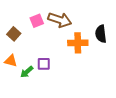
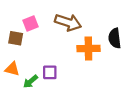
pink square: (37, 21) -> (30, 23), moved
brown square: (14, 34) -> (16, 38), turned -32

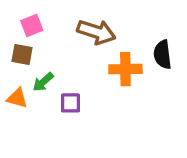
pink square: (30, 23) -> (32, 25), moved
green arrow: (30, 81) -> (43, 82), moved

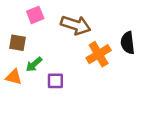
pink square: (32, 25) -> (35, 15), moved
orange cross: (125, 69) -> (99, 54), turned -30

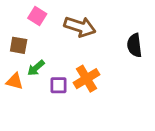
pink square: (35, 15) -> (37, 16), turned -36
orange cross: (99, 54) -> (87, 79), moved

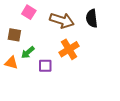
black semicircle: (134, 45) -> (92, 18), moved
orange cross: (87, 79) -> (69, 49), moved

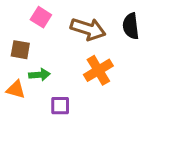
green arrow: (28, 52) -> (39, 75), turned -144
purple square: (45, 66) -> (60, 106), moved

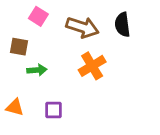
orange triangle: (16, 89) -> (15, 107), moved
purple square: (60, 106) -> (53, 110), moved

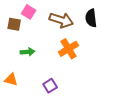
brown square: (19, 47) -> (14, 24), moved
purple square: (53, 110) -> (50, 86), moved, turned -32

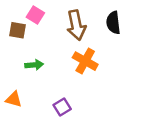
brown arrow: (61, 20) -> (76, 25), turned 60
orange cross: (68, 49) -> (85, 61), turned -30

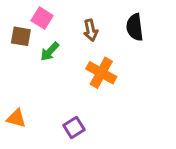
brown arrow: (76, 25) -> (91, 30), size x0.6
green arrow: (34, 65) -> (50, 51), moved, turned 138

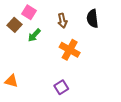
brown square: (21, 36) -> (14, 25), turned 32
purple square: (74, 127) -> (61, 87), moved

